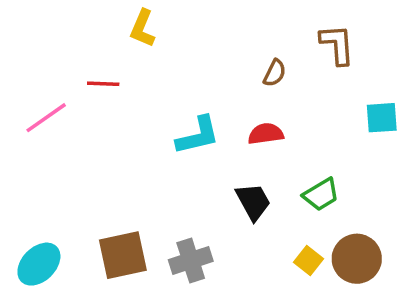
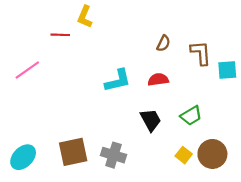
brown L-shape: (337, 44) -> (201, 53), moved
red line: (103, 84) -> (60, 35), moved
gray cross: (191, 261) -> (113, 155), turned 35

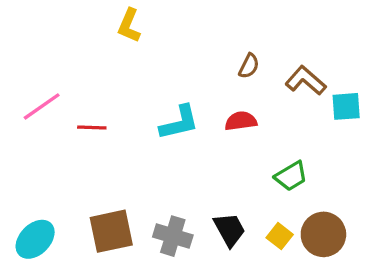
red line: (60, 35) -> (92, 128), moved
brown L-shape: (201, 53) -> (306, 81), turned -45
black trapezoid: (151, 120) -> (229, 230), moved

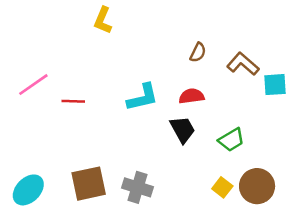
black trapezoid: (229, 230) -> (182, 130), moved

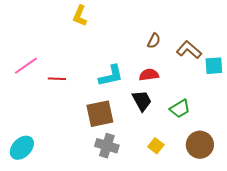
brown square: (89, 184) -> (100, 114), moved
yellow square: (222, 187) -> (156, 146), moved

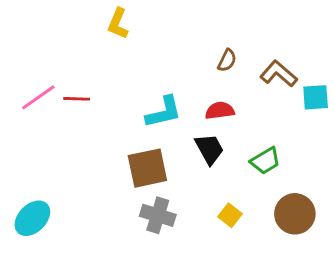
red line: (57, 79) -> (77, 99), moved

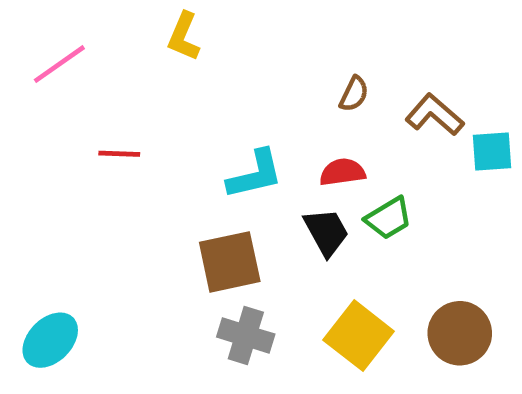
pink line: (38, 97) -> (59, 64), moved
green trapezoid: (265, 161) -> (388, 218), moved
yellow square: (230, 215) -> (359, 336), size x1.8

